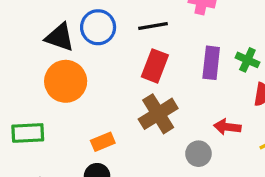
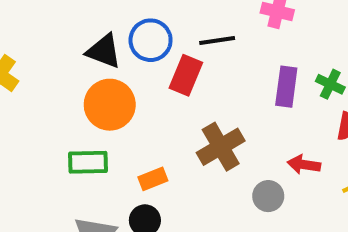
red rectangle: (155, 66) -> (186, 75), moved
green rectangle: (28, 133) -> (88, 162), moved

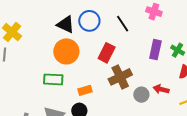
black line: (217, 40) -> (123, 24), turned 60
red rectangle: (186, 75) -> (107, 53), moved
gray circle: (268, 196) -> (141, 95), moved

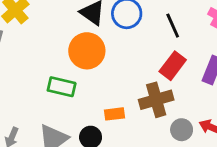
red rectangle: (107, 53) -> (173, 66), moved
orange rectangle: (85, 90) -> (115, 114), moved

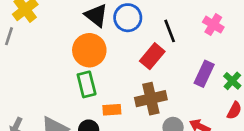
red rectangle: (173, 66) -> (152, 56), moved
green rectangle: (62, 87) -> (87, 84), moved, turned 60

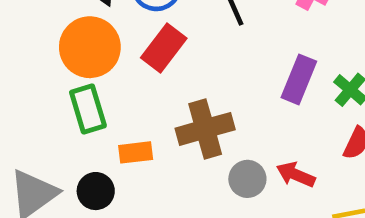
red rectangle: (152, 56) -> (164, 48), moved

